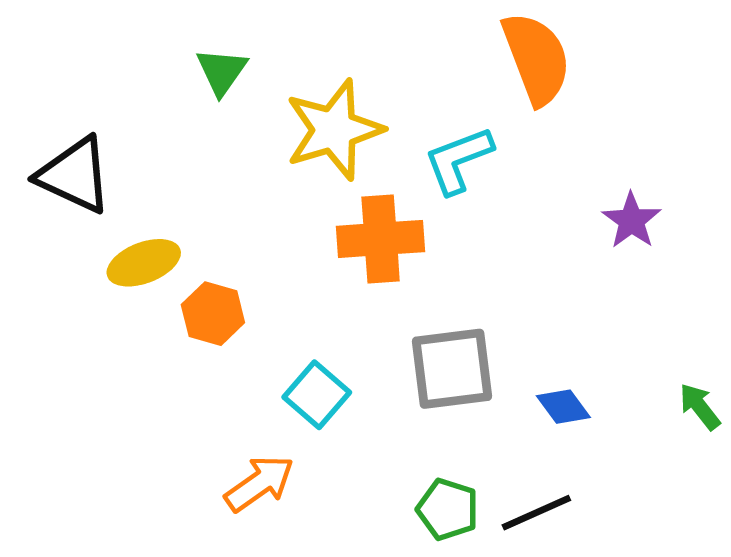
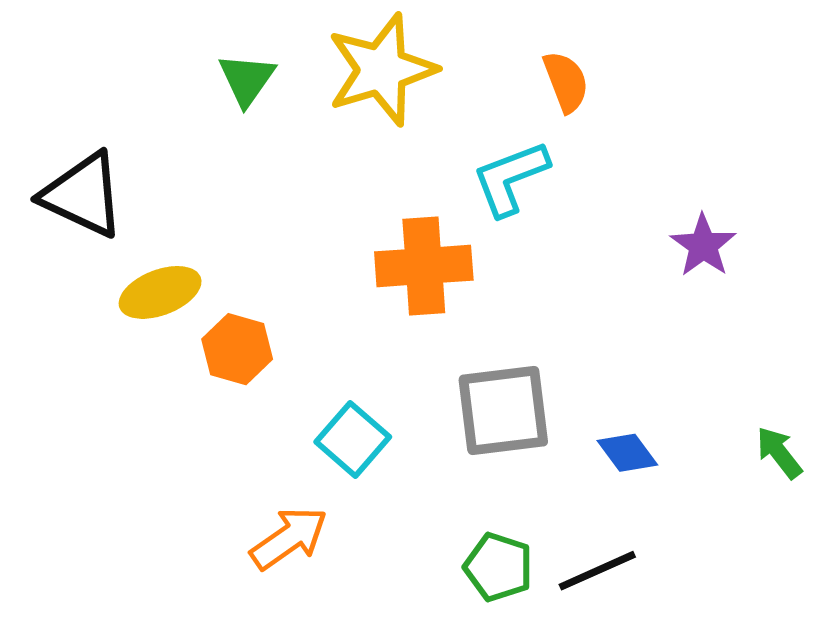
orange semicircle: (536, 58) -> (566, 82), moved, size x0.6
yellow star: (334, 130) -> (382, 70), moved

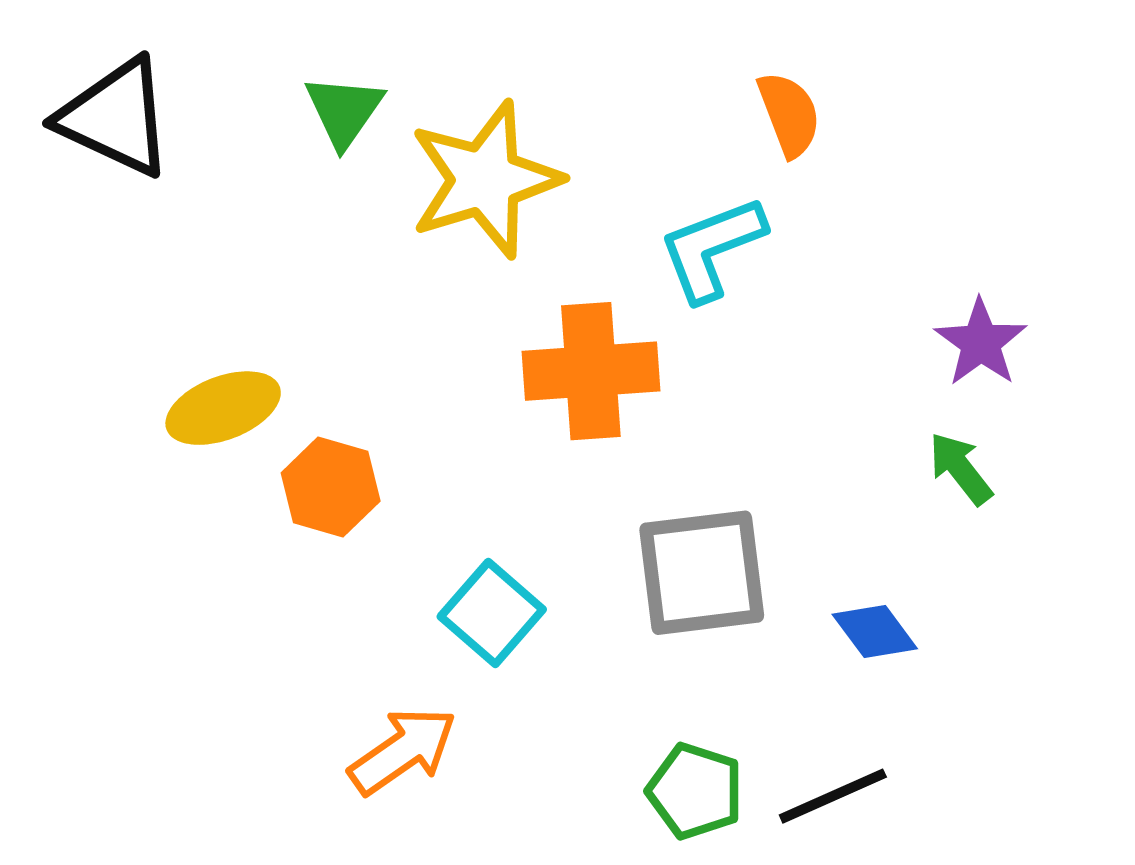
yellow star: (382, 70) -> (485, 180), moved
black triangle: (83, 195) -> (116, 117), moved
green arrow: (779, 453) -> (960, 469), moved

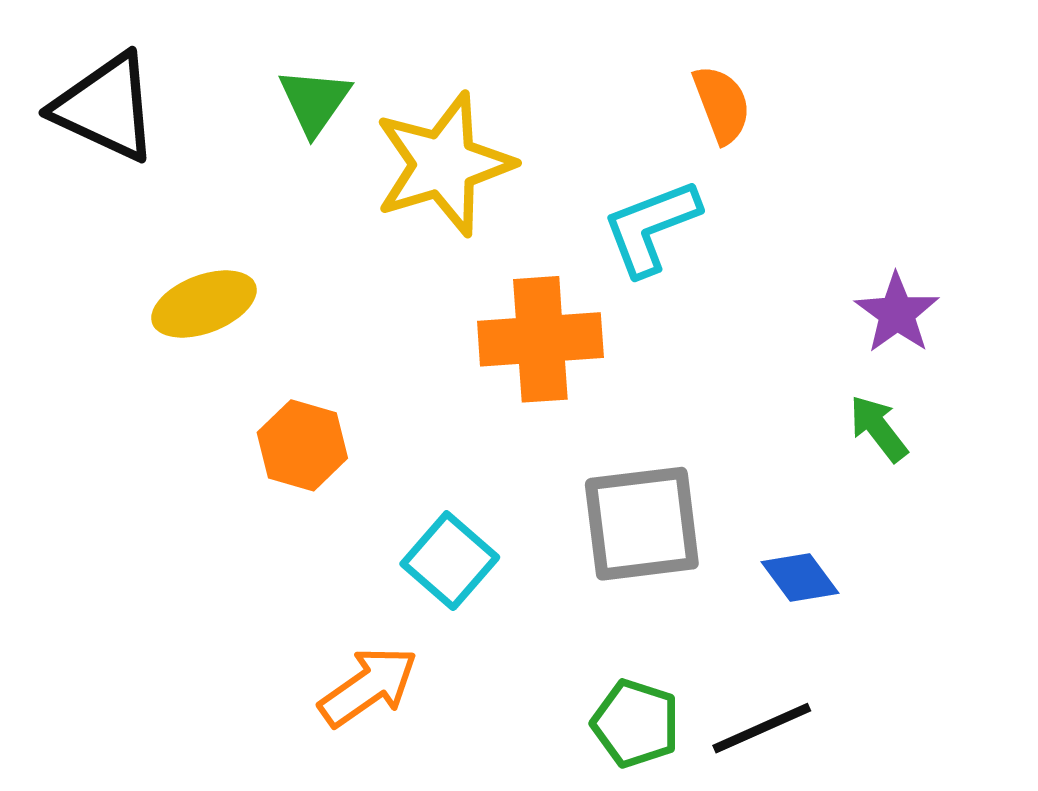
yellow ellipse: (223, 408) -> (204, 304), moved

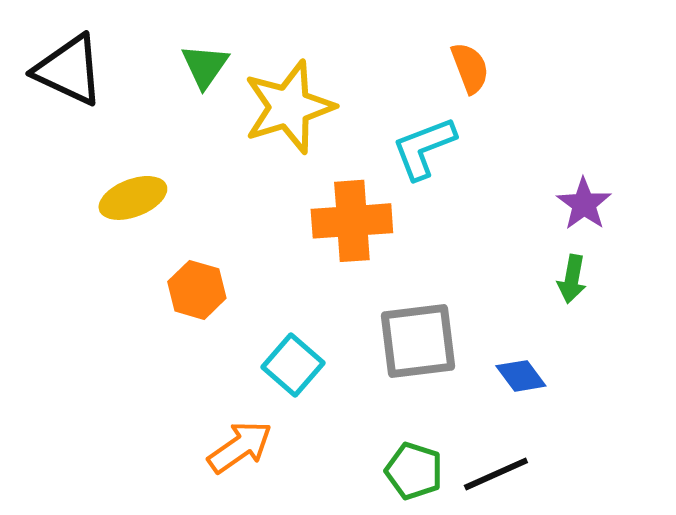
green arrow: (878, 428) -> (572, 279), turned -132

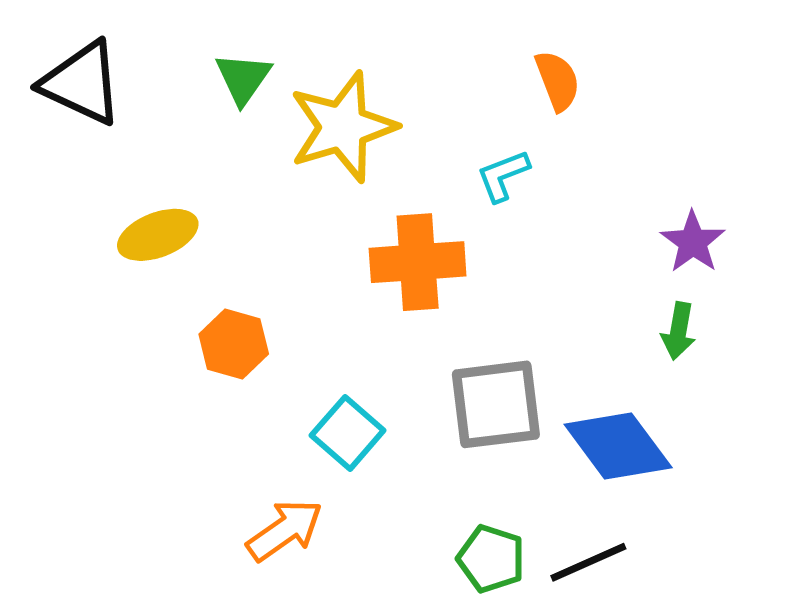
cyan L-shape: (424, 148) -> (503, 176), size x0.7
blue diamond: (521, 376) -> (618, 446), size x1.8

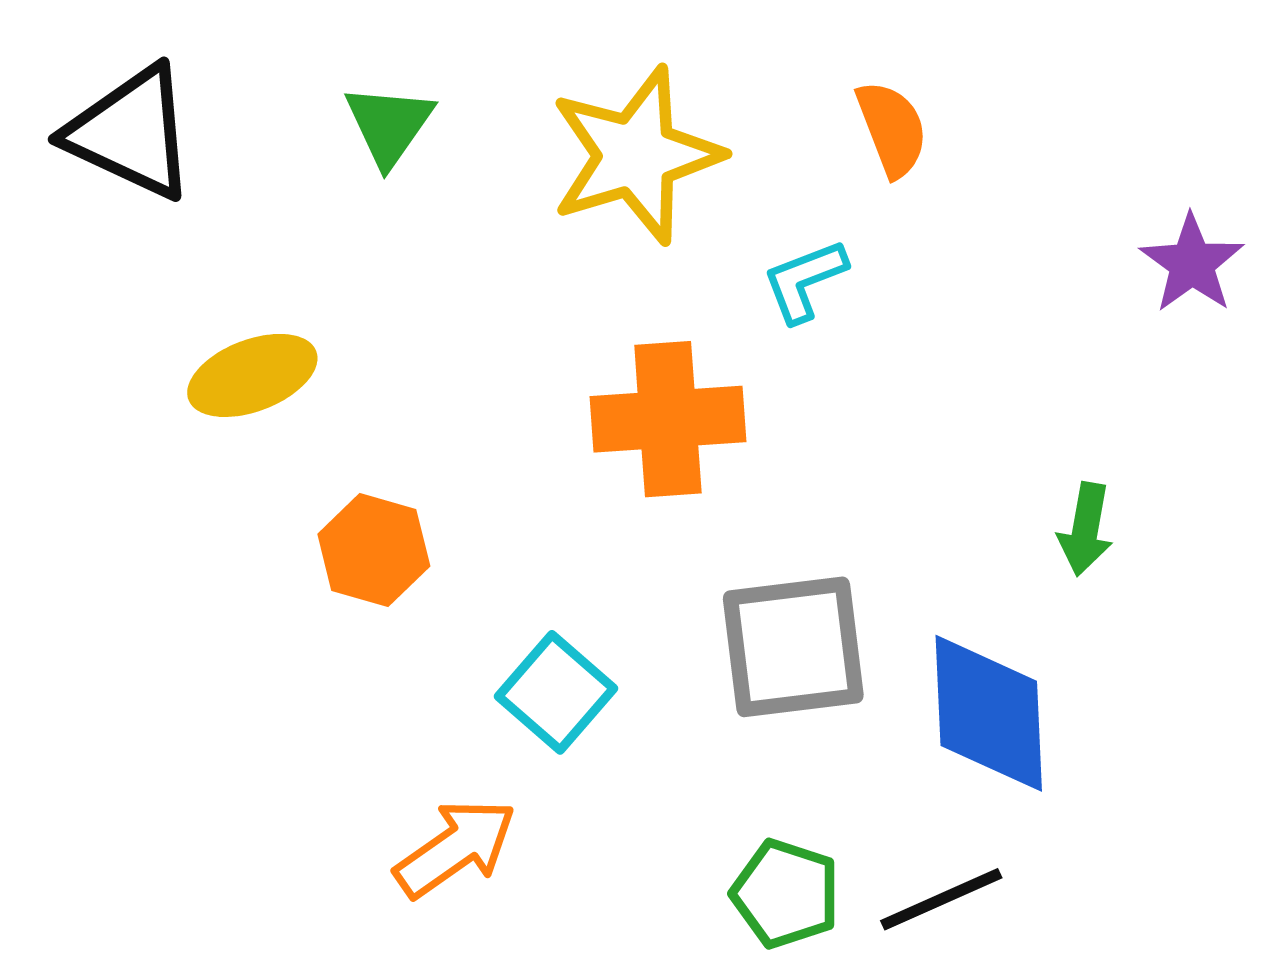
yellow star: (343, 127) -> (636, 155), moved
purple star: (693, 242) -> (1192, 264), moved
blue diamond: (618, 446) -> (989, 713), turned 34

